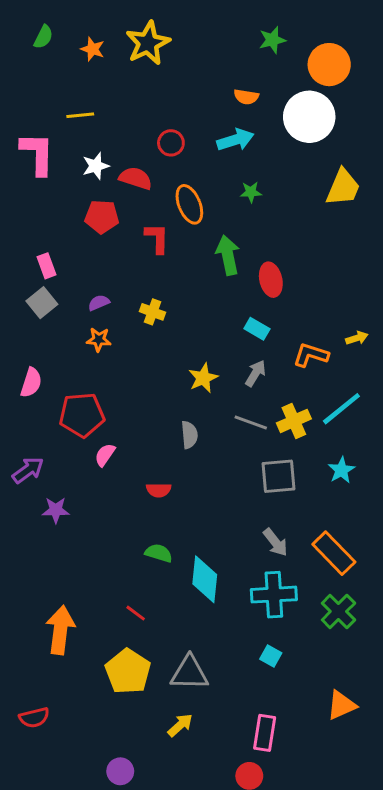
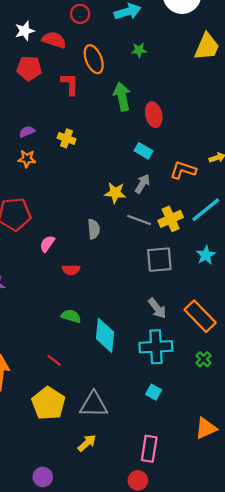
yellow star: (203, 378) -> (115, 193), moved, turned 30
pink semicircle: (105, 455) -> (47, 244), moved
green cross: (338, 611) -> (204, 359), size x0.6

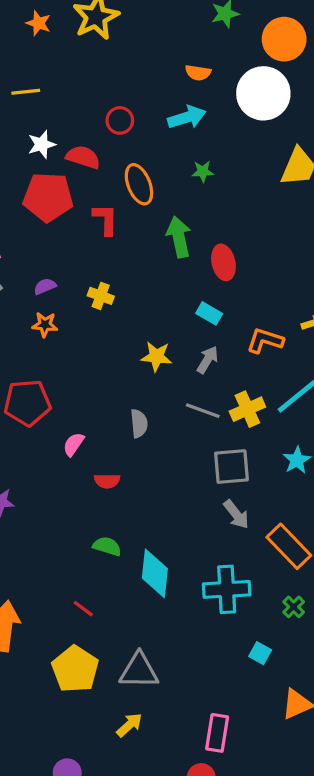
red pentagon: (29, 68) -> (48, 197), size x1.4
yellow star: (115, 193) -> (157, 357), moved
gray arrow: (157, 308) -> (236, 514), moved
cyan square: (154, 392) -> (260, 653), moved

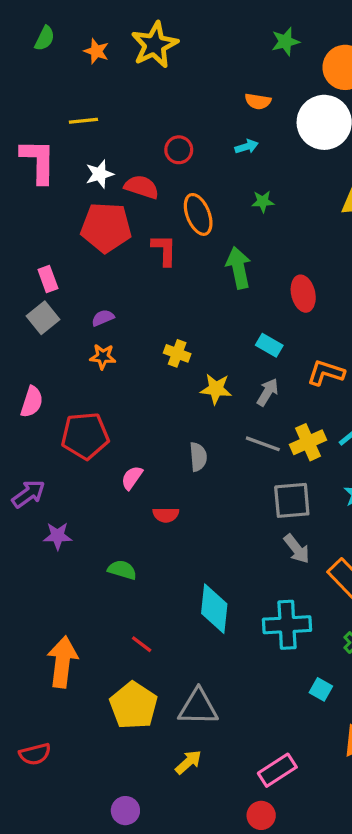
cyan arrow: (187, 117) -> (247, 147), size x0.6
red ellipse: (223, 262) -> (303, 294), moved
yellow cross: (101, 296) -> (177, 353), moved
green semicircle: (107, 546) -> (122, 570), moved
pink rectangle: (217, 733) -> (277, 770), turned 48

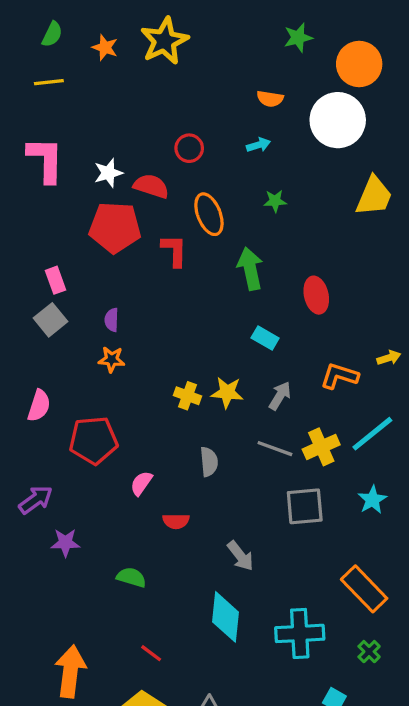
yellow line: (83, 121) -> (49, 82), moved
purple semicircle: (103, 318) -> (112, 320), turned -65
cyan rectangle: (269, 345) -> (265, 338), moved
yellow cross: (177, 353) -> (188, 396), moved
gray arrow: (297, 549) -> (240, 556), moved

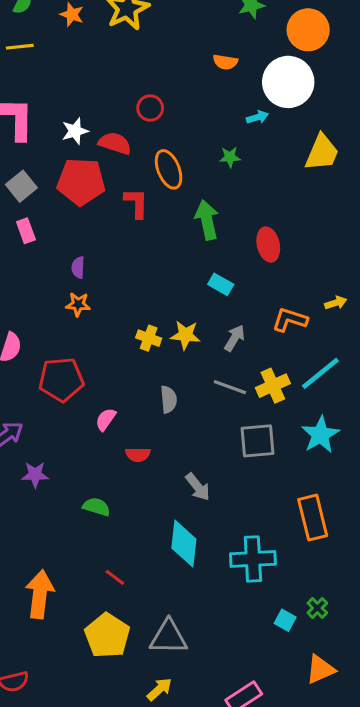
cyan arrow: (258, 145) -> (258, 117), moved
gray square: (51, 320) -> (21, 186), moved
cyan star: (372, 500) -> (320, 435), size x1.4
orange rectangle: (364, 589) -> (313, 518), turned 30
green cross: (369, 652) -> (317, 608), moved

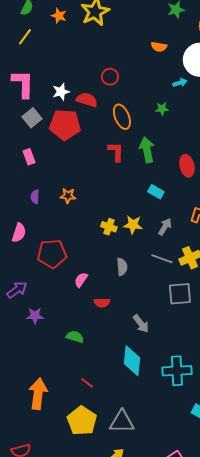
yellow line: (20, 47) -> (25, 37), turned -48
gray square: (21, 186) -> (32, 118), moved
red L-shape: (136, 203) -> (116, 152), moved
purple semicircle: (78, 268) -> (35, 197), moved
orange star: (78, 304) -> (68, 196), moved

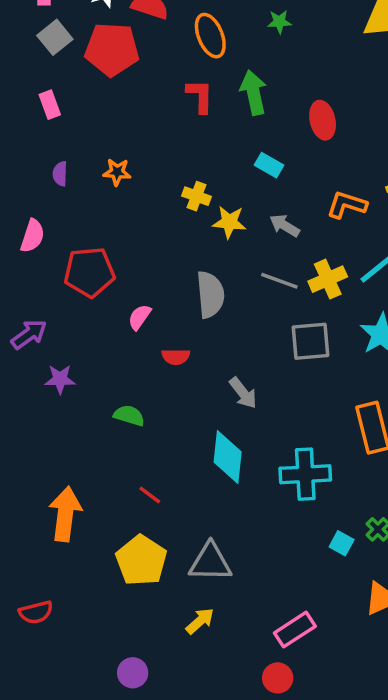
yellow cross: (109, 227) -> (196, 196), moved
gray arrow: (165, 227) -> (285, 226), turned -90
gray semicircle: (122, 267) -> (210, 295), size x1.5

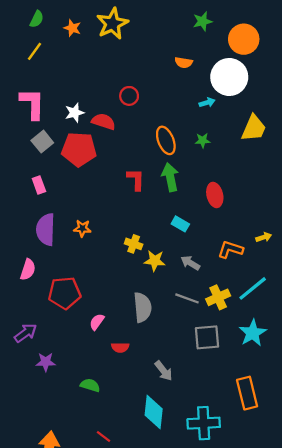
green star: (279, 22) -> (203, 140), moved
orange ellipse: (210, 36) -> (166, 140), moved
purple semicircle: (60, 174) -> (46, 229), size x2.0

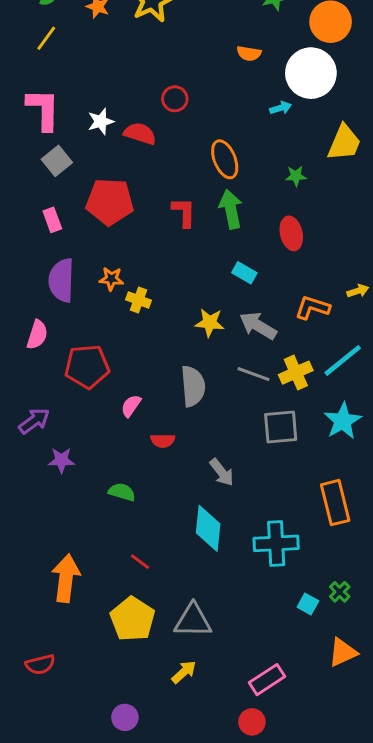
green star: (203, 140) -> (296, 176), moved
red pentagon: (79, 149) -> (110, 202), moved
yellow cross: (134, 244) -> (139, 300), moved
gray arrow: (190, 263) -> (258, 326), size x1.4

